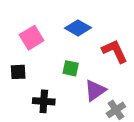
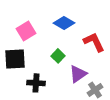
green square: (71, 68) -> (58, 56), turned 32
black square: (18, 72) -> (15, 59), size x1.6

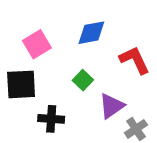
blue diamond: (64, 23) -> (91, 33), turned -40

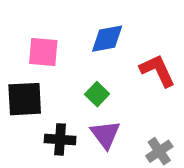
pink square: (37, 44) -> (43, 52), turned 36
purple triangle: (112, 106) -> (105, 134), moved, turned -32

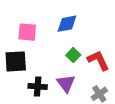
red L-shape: (158, 71) -> (98, 60), moved
green square: (97, 94) -> (73, 55), moved

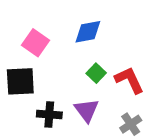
pink square: (27, 32) -> (35, 43), turned 30

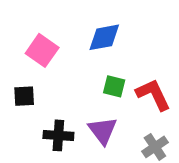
green square: (96, 73) -> (114, 86), turned -30
black square: (20, 81) -> (24, 96), size x0.6

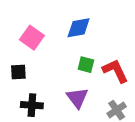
black cross: (58, 135) -> (32, 105), moved

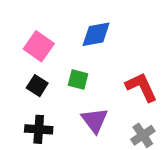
green square: (86, 65) -> (78, 79), moved
black square: (18, 72) -> (37, 86), moved, turned 35

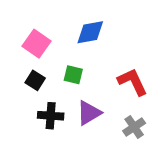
purple triangle: (95, 120) -> (89, 113), turned 36
black cross: (39, 129) -> (51, 116), moved

